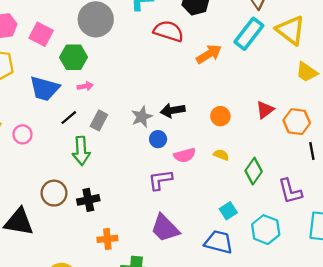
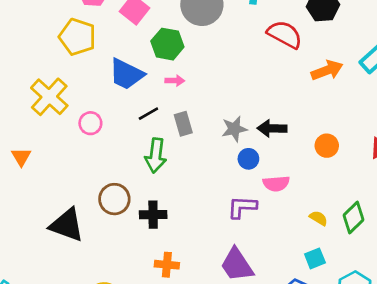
gray rectangle: (99, 120) -> (183, 124), turned -54
yellow semicircle: (221, 155) -> (319, 218), moved

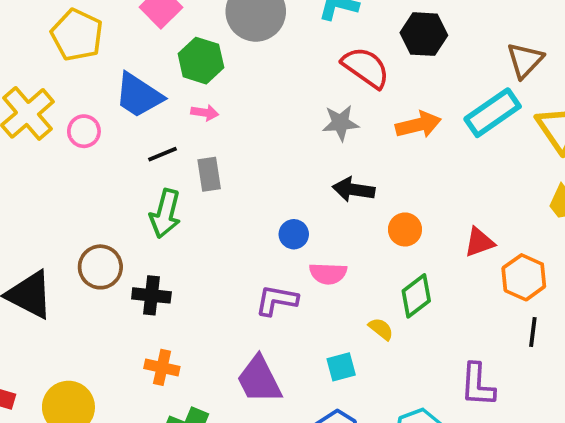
pink circle: (90, 123) -> (84, 131), moved
black arrow: (272, 128) -> (354, 190), moved
gray star: (234, 129) -> (340, 123), moved
green diamond: (354, 218) -> (416, 296), moved
cyan square: (315, 258) -> (341, 367), moved

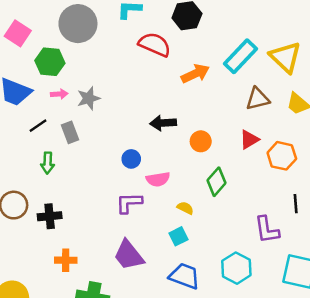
brown triangle: (525, 60) -> (258, 99), moved, turned 45
gray star: (340, 123) -> (89, 98), moved
green arrow: (165, 214) -> (48, 163), size x0.7
yellow semicircle: (381, 329) -> (185, 208), moved
black line: (533, 332) -> (296, 204), moved

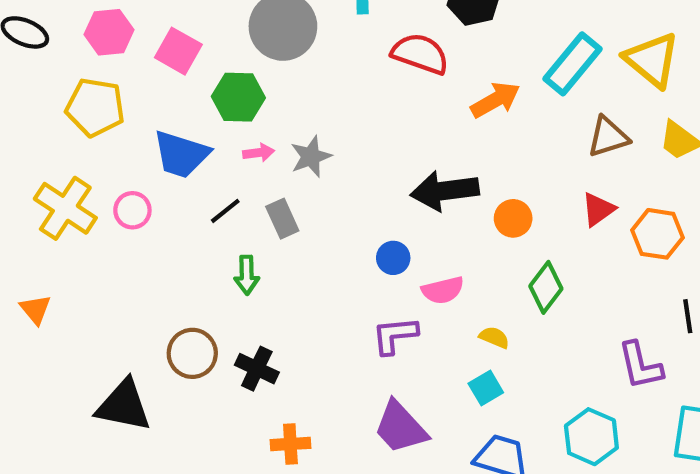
black arrow: (163, 123) -> (445, 191), size x1.4
black cross: (50, 216) -> (257, 369), turned 35

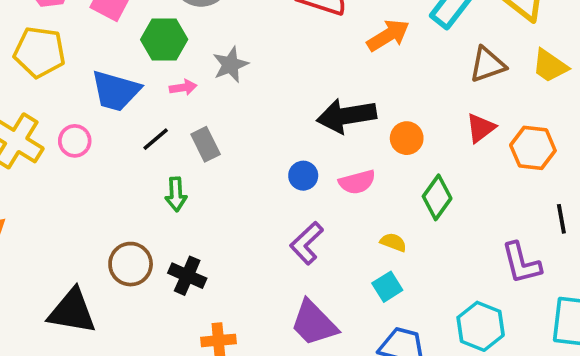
gray star: (311, 157) -> (230, 65), moved
pink semicircle: (443, 290) -> (357, 182), moved
purple L-shape: (395, 335) -> (307, 243), turned -36

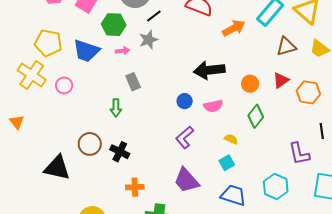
yellow pentagon: (40, 52) -> (48, 43), moved
orange circle: (407, 138) -> (250, 84), moved
black line: (156, 139) -> (154, 16), moved
pink circle: (75, 141) -> (64, 85), moved

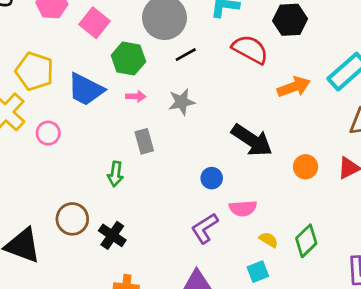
gray star: (149, 40) -> (182, 102), moved
black arrow: (209, 70) -> (252, 140), turned -148
pink semicircle: (213, 106) -> (243, 208), moved
green diamond: (256, 116) -> (306, 241), moved

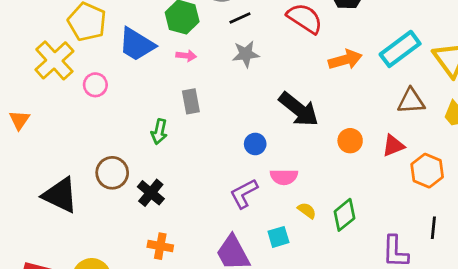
gray star: (182, 102) -> (246, 54), moved
cyan square: (258, 272) -> (278, 237), moved

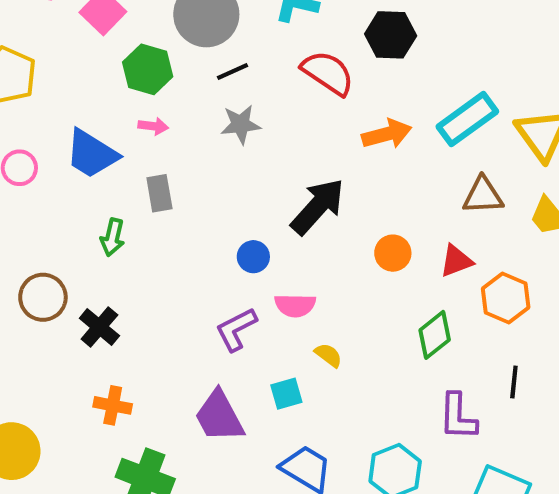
blue trapezoid: (137, 44) -> (92, 154), moved
black arrow: (299, 109) -> (318, 206), turned -87
green diamond: (344, 215) -> (435, 335), moved

